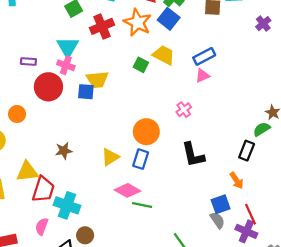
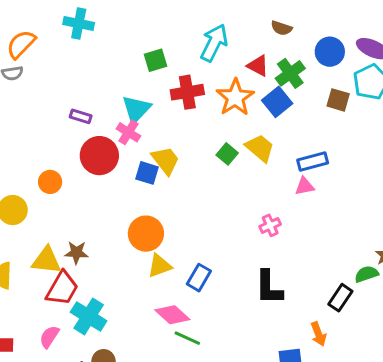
yellow trapezoid: (97, 80) -> (165, 160), turned -135
orange circle: (146, 132) -> (146, 234), moved
brown star: (64, 151) -> (76, 253), moved

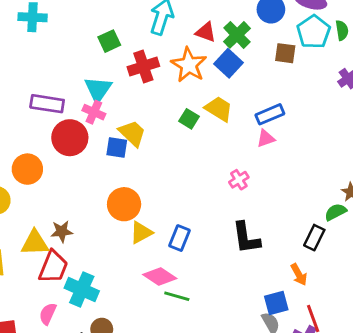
purple rectangle: (81, 116) -> (47, 104), size x1.6
orange circle: (50, 182) -> (27, 169), size x1.4

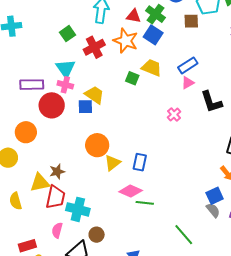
black L-shape: (246, 238) -> (211, 102), moved

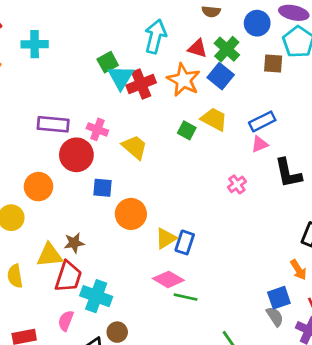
cyan triangle: (65, 68) -> (121, 77), moved
blue square: (85, 107) -> (103, 188), moved
yellow triangle: (112, 163) -> (166, 238), moved

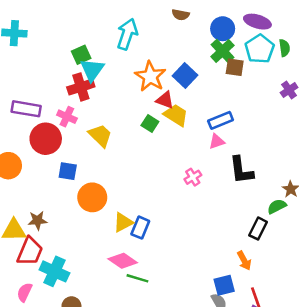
red triangle: (197, 48) -> (165, 100), moved
green cross: (227, 49) -> (222, 51), moved
red cross: (141, 84) -> (81, 87), moved

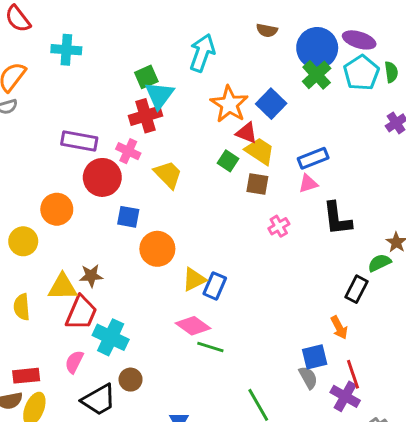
blue circle: (223, 29) -> (317, 48), size x1.4
brown square: (235, 67) -> (257, 184), moved

